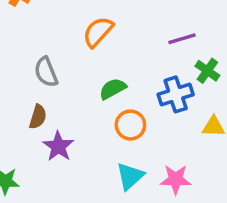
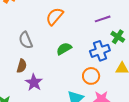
orange circle: (130, 125) -> (91, 76), moved

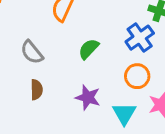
purple star: (34, 82) -> (88, 97), moved

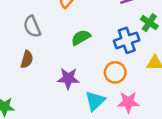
purple star: (88, 97) -> (68, 78), turned -30

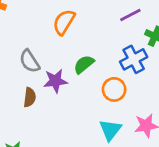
orange circle: (115, 72) -> (114, 89), moved
purple star: (68, 78) -> (55, 81), moved

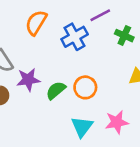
blue cross: (134, 59) -> (75, 37), moved
green semicircle: (84, 64) -> (56, 90), moved

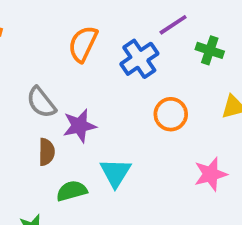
orange circle: (85, 87) -> (171, 114), moved
green semicircle: (56, 90) -> (72, 191), moved, turned 30
cyan triangle: (82, 127) -> (115, 173), moved

